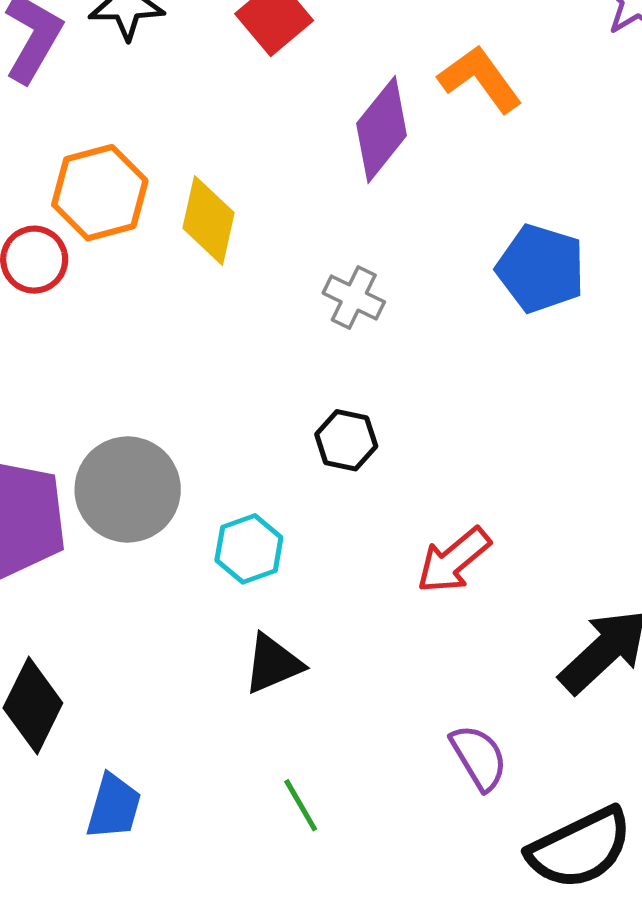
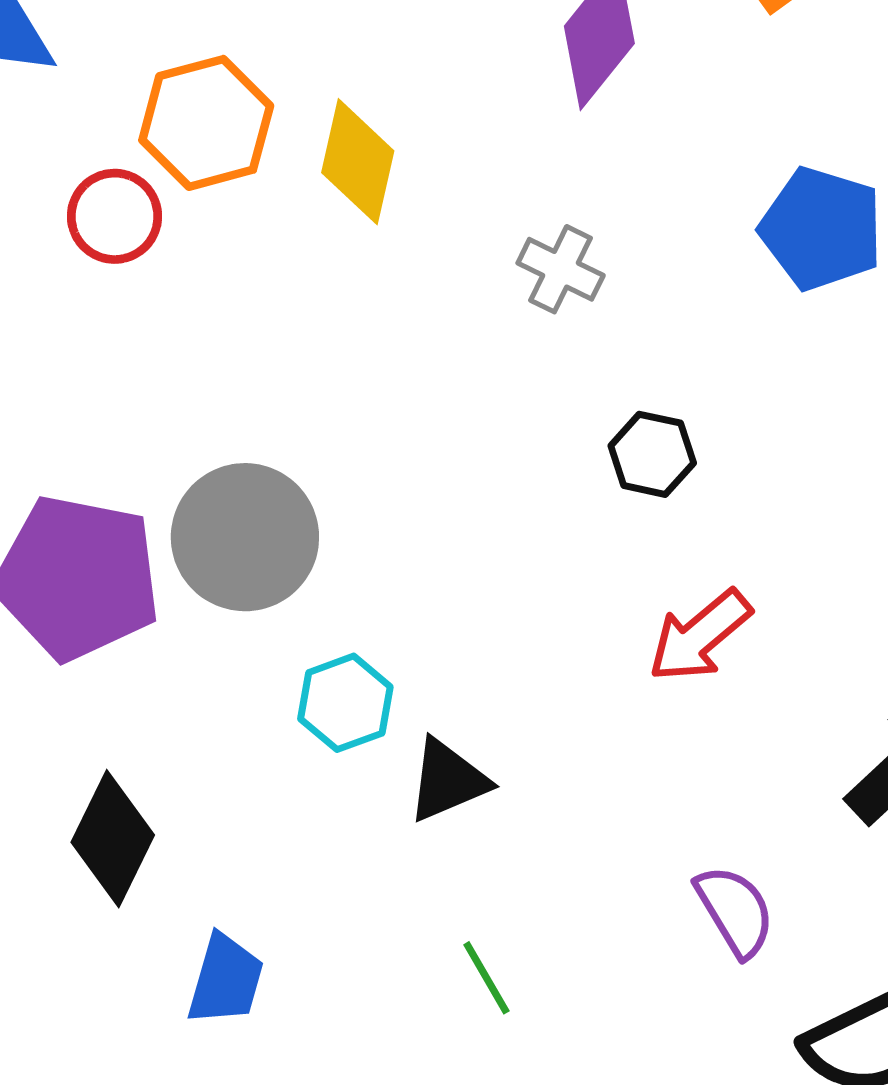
black hexagon: (346, 440) -> (652, 454), moved
cyan hexagon: (249, 549) -> (345, 703), moved

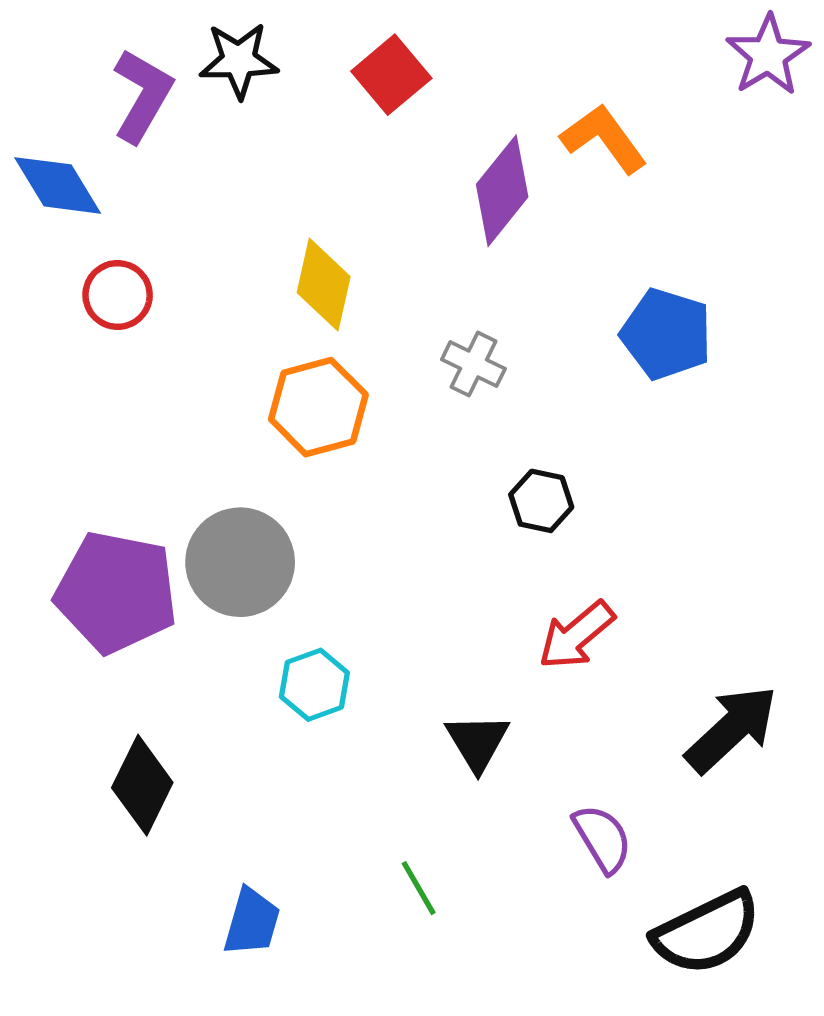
orange hexagon: (206, 123) -> (318, 407), moved
red circle: (115, 216) -> (118, 295), moved
black triangle: (448, 780) -> (477, 742), moved, turned -38
blue trapezoid: (226, 980) -> (252, 922), moved

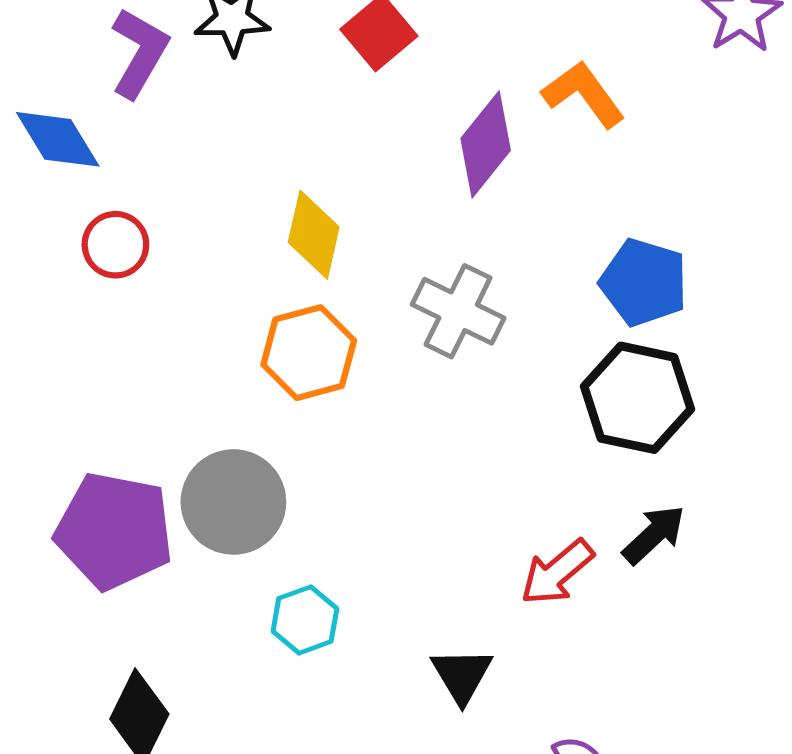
gray cross: (473, 364) -> (458, 311), size x1.5
black hexagon: (541, 501) -> (637, 398), moved, size x1.8
black arrow: (732, 729) -> (654, 535), moved, size x0.7

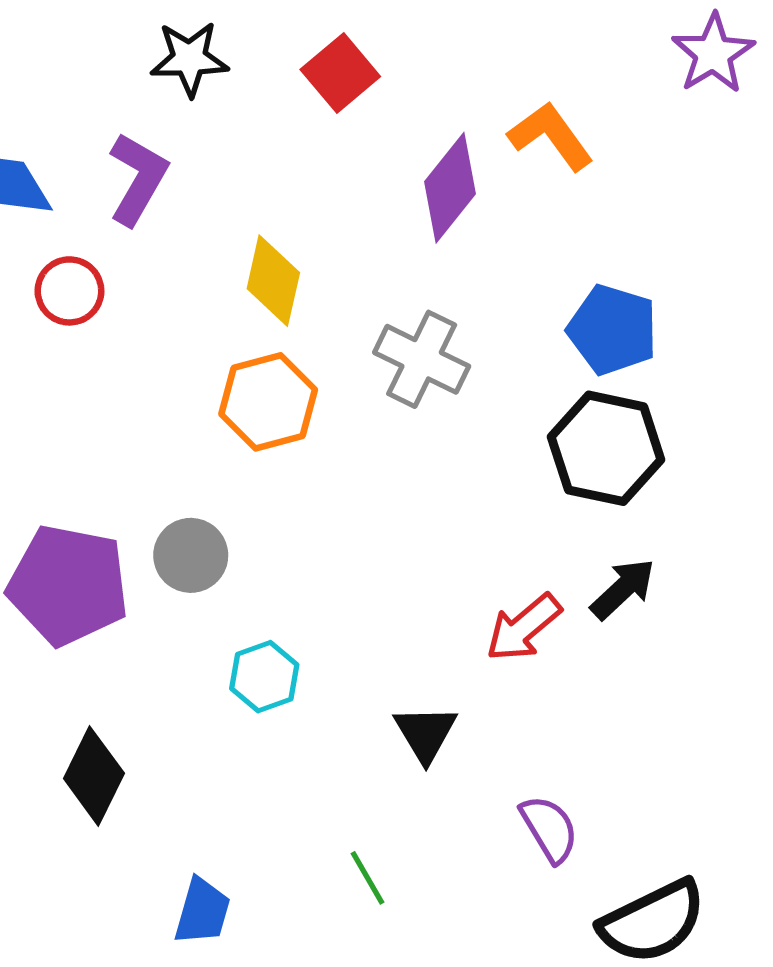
purple L-shape: (139, 53) -> (138, 179), moved
gray circle: (233, 502) -> (191, 555), size x0.7

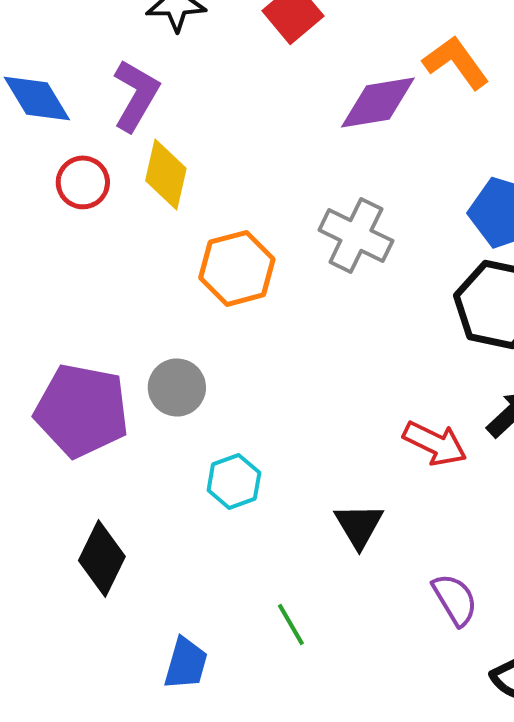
purple diamond: (450, 188) -> (378, 102), turned 42
yellow diamond: (273, 281) -> (166, 174), moved
red arrow: (524, 628) -> (435, 443), turned -114
green line: (367, 878) -> (291, 625), moved

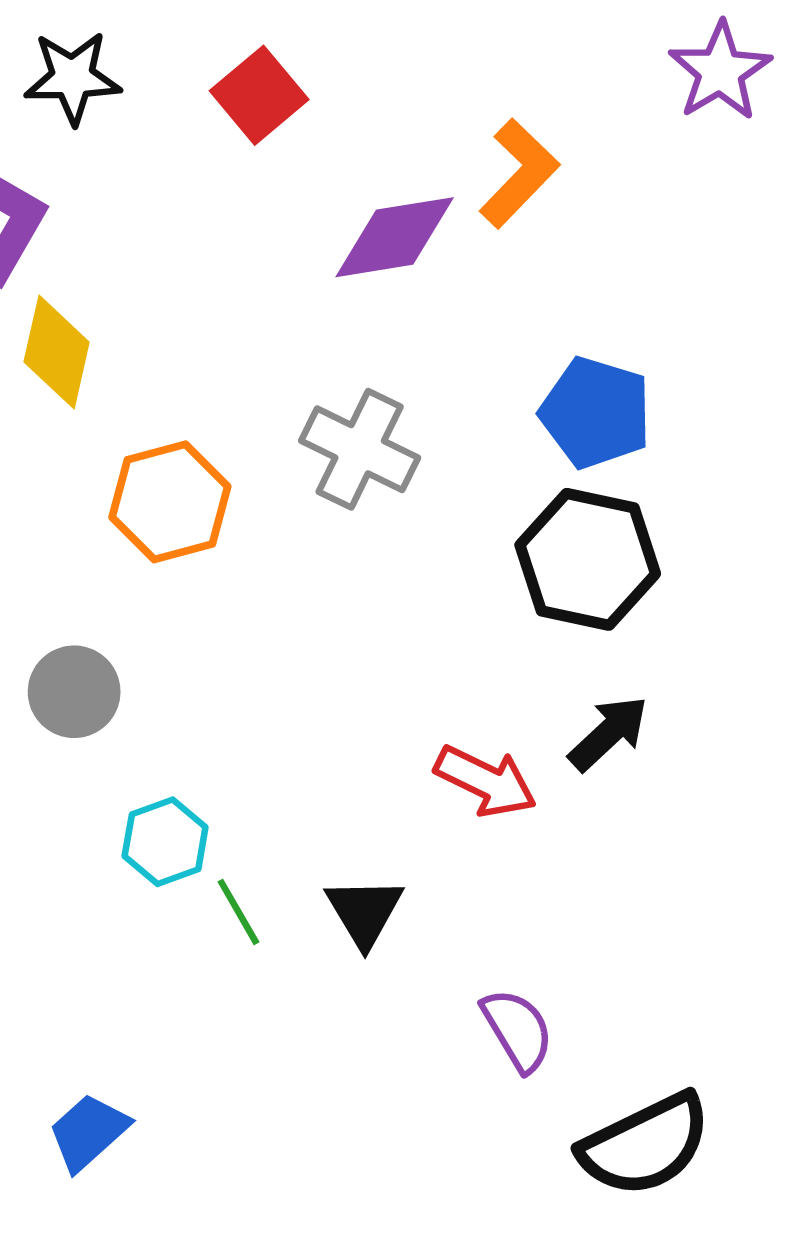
orange L-shape: (456, 62) -> (519, 173), turned 80
green line: (291, 625) -> (238, 912), moved
blue trapezoid: (186, 664) -> (88, 1132), turned -148

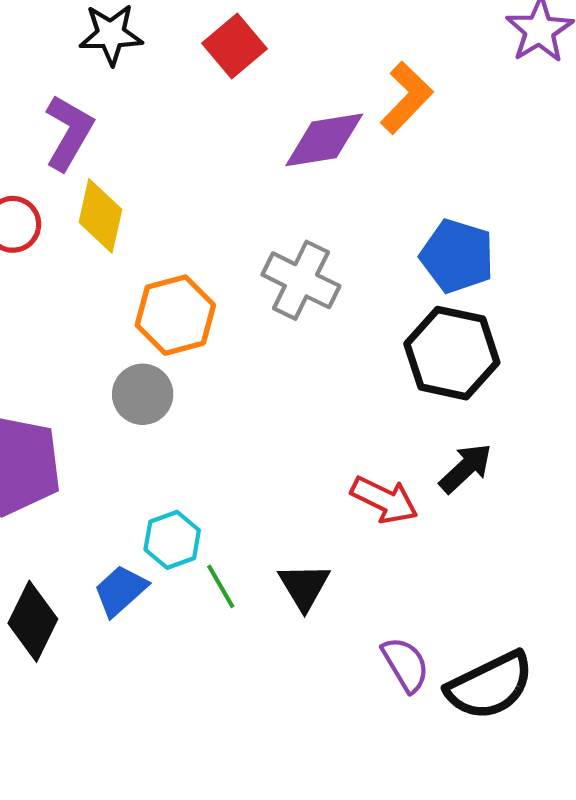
gray circle: (74, 692) -> (143, 394), moved
blue trapezoid: (88, 1132) -> (120, 591), moved
black semicircle: (645, 1145) -> (490, 686), moved

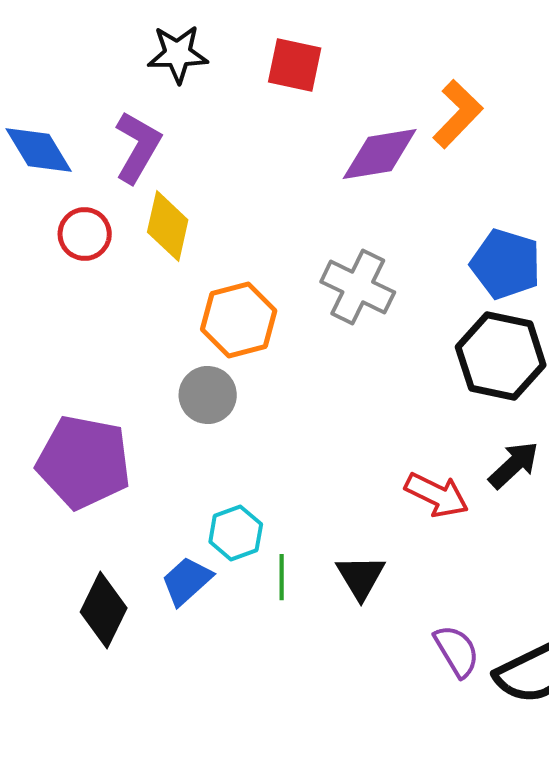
red square: (234, 46) -> (295, 65), turned -38
green line: (221, 586) -> (282, 577), turned 30

